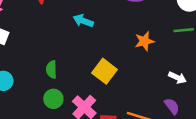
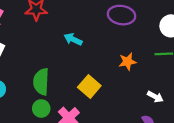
green semicircle: (51, 69) -> (41, 82), size x1.6

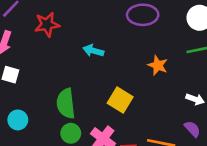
orange star: (127, 62) -> (158, 65), turned -30

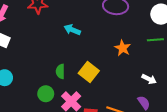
green semicircle: (66, 103) -> (60, 71), moved, size x0.6

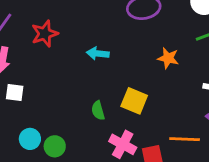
green circle: (46, 94) -> (55, 146), moved

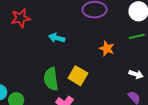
green semicircle: (98, 111) -> (51, 79), size x1.6

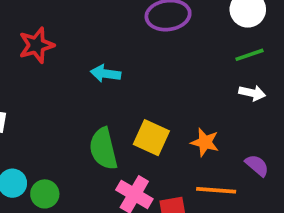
orange star: (107, 49) -> (205, 142), moved
white arrow: (136, 74) -> (252, 93), moved

